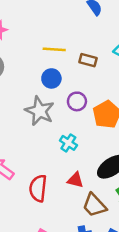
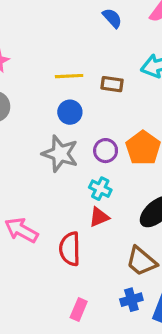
purple circle: (77, 101) -> (106, 151), moved
red triangle: (75, 180) -> (99, 217), moved, turned -30

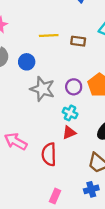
blue circle: (70, 112) -> (27, 62), moved

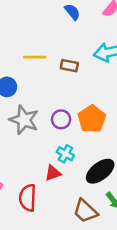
cyan cross: (70, 113) -> (65, 154), moved

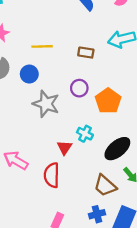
yellow line: (35, 57) -> (42, 46), moved
purple circle: (61, 119) -> (79, 88), moved
red triangle: (53, 173) -> (64, 148), moved, turned -35

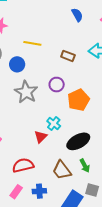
red triangle: (64, 148) -> (41, 137), moved
red semicircle: (52, 175) -> (23, 165), moved, turned 65
blue cross: (97, 214) -> (39, 191), moved

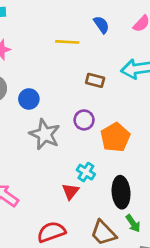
yellow line: (32, 43) -> (67, 42), moved
black ellipse: (78, 141) -> (121, 192), turned -60

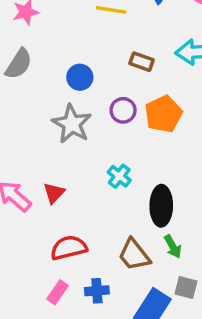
blue circle: (29, 99) -> (80, 77), moved
orange pentagon: (115, 137) -> (163, 114), moved
red triangle: (70, 191) -> (54, 193), moved

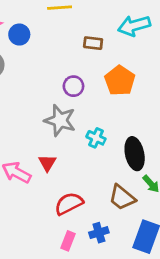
blue circle: (80, 77) -> (19, 35), moved
purple circle: (123, 110) -> (73, 86), moved
gray star: (72, 124) -> (60, 120), moved

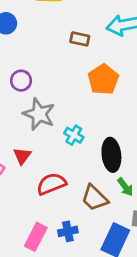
purple circle: (73, 86) -> (21, 81), moved
red semicircle: (69, 204) -> (51, 184), moved
pink rectangle: (68, 241) -> (36, 237), size x1.4

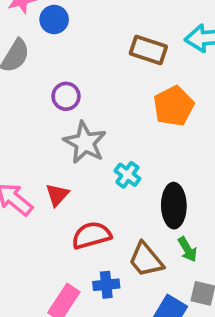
brown rectangle: (80, 39) -> (148, 50), size x1.4
blue cross: (68, 231) -> (106, 285), moved

